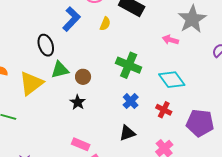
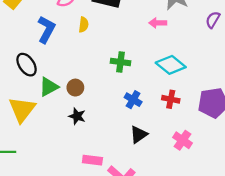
green cross: (129, 65) -> (121, 62), size x0.7

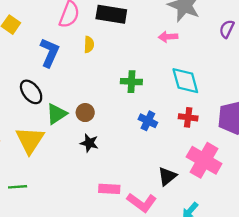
cyan diamond: (171, 65) -> (185, 81), turned 40
black triangle: (139, 135) -> (167, 176), moved
pink cross: (183, 140) -> (204, 160), size x1.6

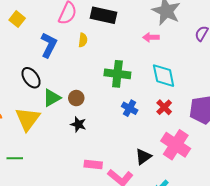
green cross: (131, 82) -> (117, 74), size x1.4
red cross: (188, 117) -> (164, 107), turned 35

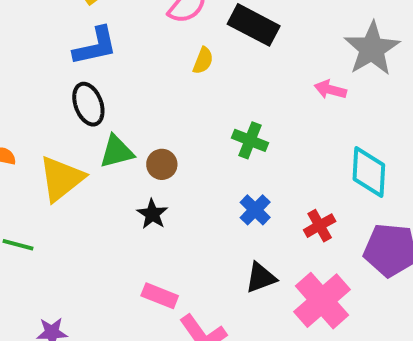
blue L-shape: (49, 45) -> (95, 46), moved, turned 35
green cross: (117, 74) -> (250, 140), size x0.7
cyan diamond: (164, 76) -> (369, 172), moved
black triangle: (143, 157) -> (261, 278), moved

